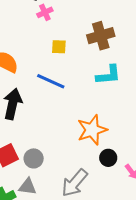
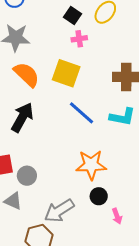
yellow square: (59, 47) -> (66, 73), moved, size x1.8
blue line: (51, 81) -> (82, 113), moved

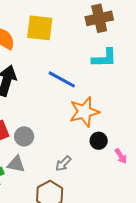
blue line: (82, 113) -> (62, 79), moved
gray arrow: (59, 211) -> (63, 164), size x0.6

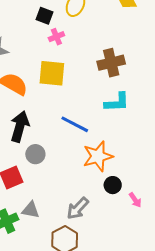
gray circle: (24, 136) -> (35, 154), moved
gray arrow: (63, 164) -> (78, 208), size x1.4

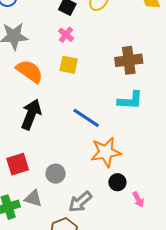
pink cross: (56, 37) -> (66, 35), moved, turned -35
yellow square: (52, 73) -> (69, 65), size x0.7
gray circle: (35, 154) -> (56, 174), moved

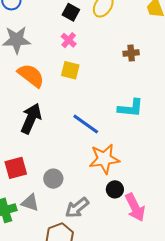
brown cross: (129, 60) -> (131, 53), moved, size x0.6
pink arrow: (138, 199) -> (135, 207), size x1.8

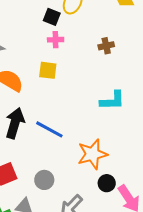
black square: (71, 12) -> (52, 17), moved
pink cross: (69, 40) -> (56, 40), moved, turned -35
blue line: (86, 124) -> (49, 129), moved

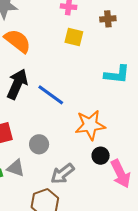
brown cross: (106, 46) -> (108, 19), moved
yellow square: (48, 70) -> (74, 37), moved

